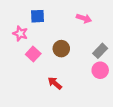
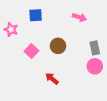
pink star: (20, 33) -> (11, 30), moved
gray rectangle: (100, 51) -> (95, 48), turned -56

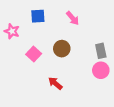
pink arrow: (79, 17) -> (73, 18), moved, turned 32

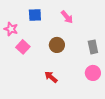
pink square: (34, 54) -> (23, 47), moved
pink circle: (101, 70) -> (93, 73), moved

